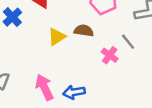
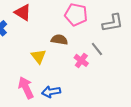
yellow triangle: (57, 37) -> (38, 56), moved, turned -35

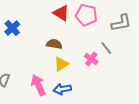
red triangle: (23, 12) -> (61, 13), moved
brown semicircle: (59, 40) -> (54, 44), moved
yellow triangle: (38, 56) -> (61, 64), moved, turned 35

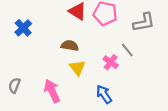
yellow triangle: (61, 64) -> (77, 68), turned -35
blue arrow: (62, 89) -> (104, 94), moved, turned 66

